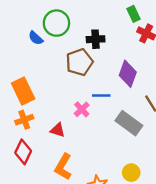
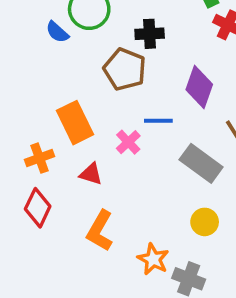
brown pentagon: (79, 62) -> (125, 69), turned -30
orange rectangle: (23, 91) -> (75, 123), moved
yellow circle: (131, 173) -> (205, 222), moved

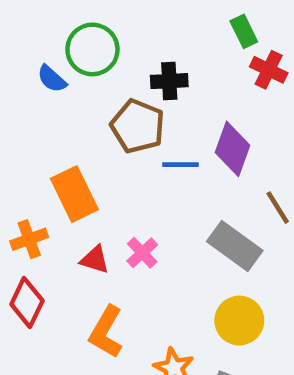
blue line: (158, 121) -> (181, 165), moved
pink cross: (128, 142) -> (142, 253), moved
yellow circle: (205, 222) -> (239, 321), size x1.4

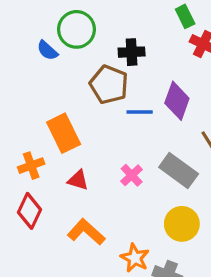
pink cross: (142, 253) -> (132, 175), moved
orange L-shape: (106, 332) -> (86, 232), turned 102

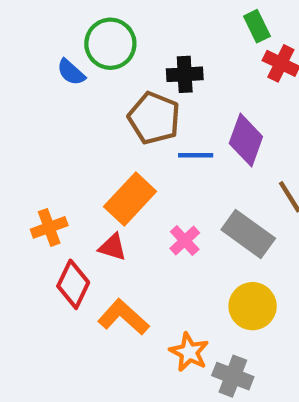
orange rectangle: (64, 133) -> (130, 199), moved, turned 69
red diamond: (29, 211) -> (73, 284), moved

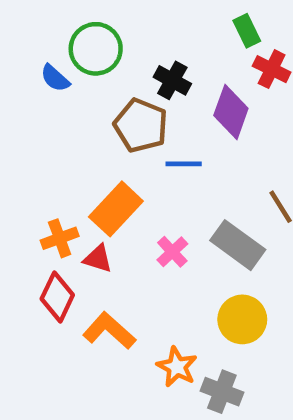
black cross: (185, 74) -> (172, 80), turned 32
purple diamond: (246, 140) -> (231, 112), moved
orange cross: (49, 227) -> (60, 238), moved

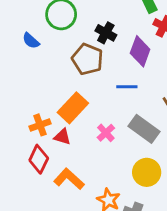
blue semicircle: (55, 78) -> (31, 41), moved
blue line: (184, 164) -> (127, 87), moved

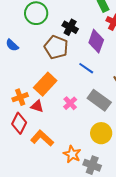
blue semicircle: (31, 41) -> (12, 45), moved
blue line: (127, 87) -> (86, 68), turned 35

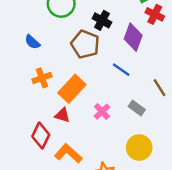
orange cross: (20, 97) -> (42, 78), moved
gray rectangle: (99, 100) -> (137, 108), size x0.6

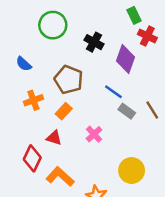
brown pentagon: (85, 44) -> (69, 80), moved
orange rectangle: (72, 89) -> (64, 111), size x0.6
gray rectangle: (137, 108) -> (127, 111), moved

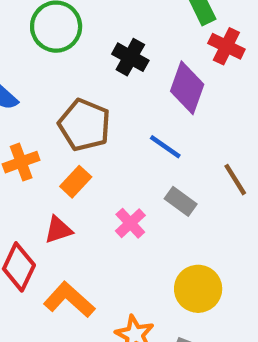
gray rectangle: (127, 111) -> (181, 201), moved
red triangle: (54, 138) -> (58, 230), turned -35

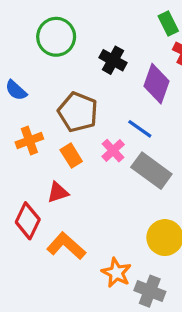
orange rectangle: (76, 182) -> (71, 156), turned -75
gray rectangle: (181, 201) -> (151, 171), size x1.6
pink cross: (130, 223) -> (113, 151), moved

